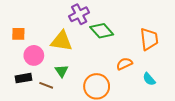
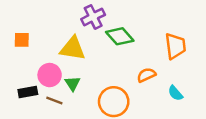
pink circle: (34, 55) -> (50, 75), moved

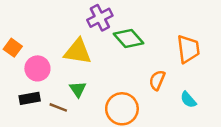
orange square: (22, 40) -> (13, 48), moved, turned 35
pink circle: (50, 75) -> (37, 68), moved
orange semicircle: (146, 75) -> (157, 80), turned -42

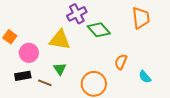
orange trapezoid: (188, 49) -> (141, 18), moved

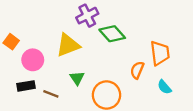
orange trapezoid: (141, 18) -> (160, 53), moved
yellow triangle: (60, 40) -> (68, 45), turned -30
green triangle: (60, 69) -> (77, 78), moved

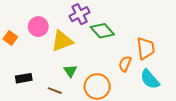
pink circle: (33, 60) -> (38, 27), moved
cyan semicircle: (164, 87) -> (150, 79), size x1.5
brown line: (51, 94) -> (55, 91), moved

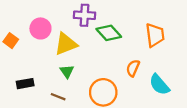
purple cross: (80, 14) -> (85, 15), turned 30
orange trapezoid: (146, 48) -> (155, 35), moved
green triangle: (70, 71) -> (67, 71), moved

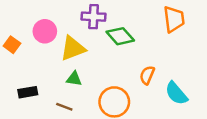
orange trapezoid: (155, 35) -> (174, 19), moved
green triangle: (67, 71) -> (74, 79), turned -48

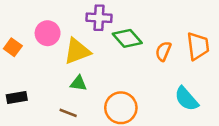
orange trapezoid: (174, 19) -> (198, 46), moved
orange semicircle: (147, 75) -> (163, 51), moved
black rectangle: (28, 92) -> (17, 97), moved

